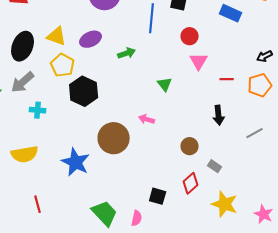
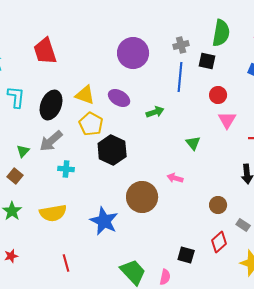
purple ellipse: (91, 39) -> (119, 98), turned 55

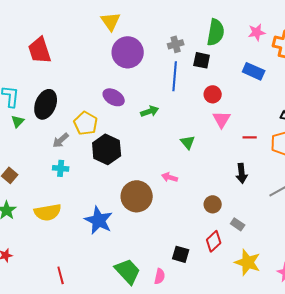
yellow triangle: (85, 95) -> (111, 21), moved, turned 35
gray arrow: (51, 141) -> (61, 140), moved, size x0.7
green triangle: (23, 151) -> (18, 121), moved
red line: (66, 263) -> (61, 275), moved

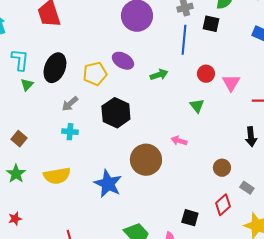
red circle: (213, 94) -> (206, 74), moved
yellow pentagon: (86, 123) -> (95, 74), moved, turned 30

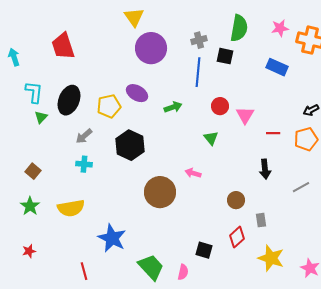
blue star: (108, 184) -> (112, 238), moved
gray rectangle: (247, 188) -> (261, 220), turned 48

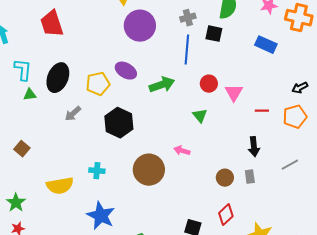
green arrow: (173, 107) -> (162, 85), size x1.4
green triangle: (41, 117) -> (30, 95), turned 40
cyan cross: (84, 164) -> (97, 171), moved
green star: (30, 206) -> (16, 203), moved
gray rectangle: (261, 220) -> (250, 177), moved

